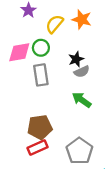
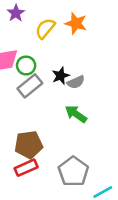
green circle: (41, 48) -> (26, 65), moved
black star: (76, 59) -> (61, 76), moved
gray rectangle: (41, 75) -> (30, 86), turned 60

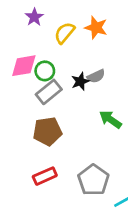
gray semicircle: (76, 82) -> (96, 76), moved
green arrow: (76, 114) -> (110, 120), moved
brown pentagon: (29, 145) -> (47, 131), moved

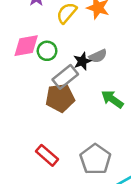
gray rectangle: (49, 92) -> (65, 77), moved
brown pentagon: (47, 131) -> (60, 98), moved
red rectangle: (45, 176) -> (47, 155), turned 65

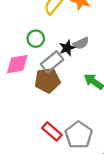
pink diamond: (26, 46) -> (17, 64), moved
red rectangle: (47, 155) -> (52, 131), moved

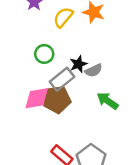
gray semicircle: (81, 43) -> (94, 70), moved
pink diamond: (17, 64) -> (37, 98), moved

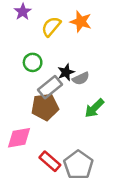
pink diamond: (37, 98) -> (19, 138), moved
green arrow: (108, 101) -> (94, 108), turned -80

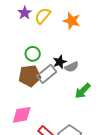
yellow semicircle: (51, 27) -> (43, 16), moved
brown pentagon: (45, 107) -> (30, 76), moved

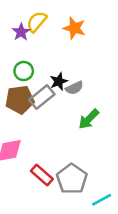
purple star: (25, 13) -> (21, 32), moved

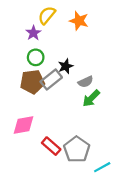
purple star: (21, 32) -> (33, 33), moved
gray semicircle: (74, 88) -> (86, 82), moved

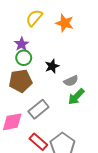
purple star: (33, 33) -> (22, 44), moved
gray rectangle: (51, 80) -> (38, 109), moved

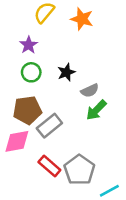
green circle: (24, 58) -> (31, 72), moved
brown pentagon: (21, 81) -> (27, 110), moved

